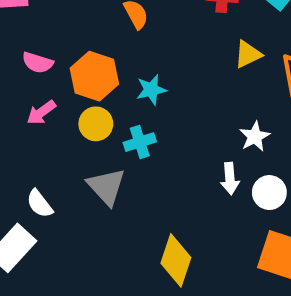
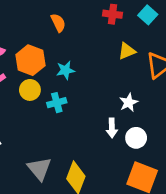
gray triangle: (106, 186) -> (39, 169), moved

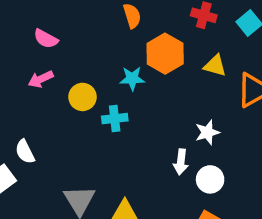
yellow triangle: (127, 51) -> (215, 66), turned 30
orange hexagon: (30, 60) -> (165, 54), moved

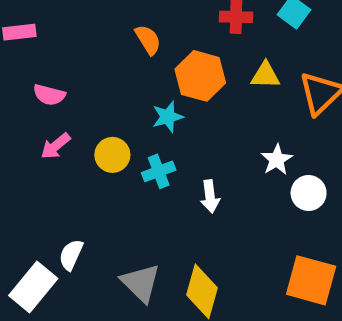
white semicircle: (25, 152) -> (71, 255), moved, turned 65
white arrow: (181, 162) -> (210, 196), moved
white circle: (210, 179) -> (309, 193), moved

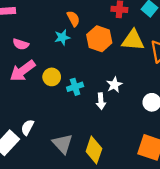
yellow triangle: (265, 75) -> (133, 40), size x1.5
cyan star: (168, 117) -> (62, 37), moved
pink arrow: (56, 146) -> (23, 71), size x1.6
white star: (277, 160) -> (114, 85), moved

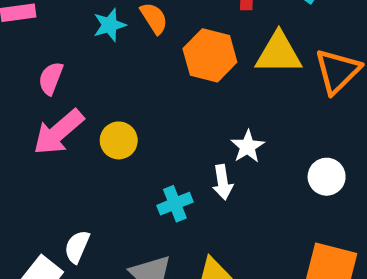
cyan star: (62, 37) -> (110, 25), moved
pink semicircle: (21, 44) -> (51, 78), turned 98
cyan cross: (75, 87) -> (175, 204), moved

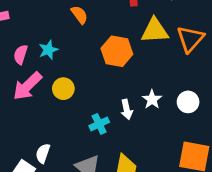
cyan star: (110, 25) -> (48, 50), moved
orange hexagon: (210, 55) -> (117, 51), moved
white star: (248, 147) -> (152, 99), moved

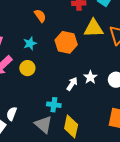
cyan star: (48, 50) -> (30, 43), moved
white arrow: (127, 109) -> (72, 84), turned -136
cyan cross: (99, 124) -> (54, 105), moved, turned 32

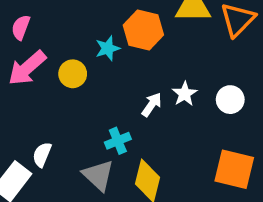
cyan star: (30, 43) -> (108, 48), moved
cyan cross: (54, 105) -> (118, 141), turned -32

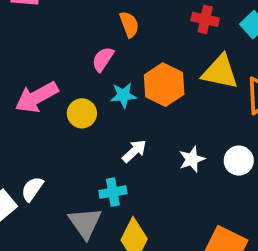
pink semicircle: (21, 27) -> (103, 59), moved
white circle: (230, 100) -> (239, 161), moved
white arrow: (152, 105) -> (134, 151), moved

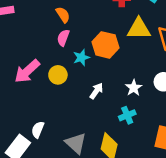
orange semicircle: (129, 24) -> (63, 15), moved
cyan cross: (113, 192) -> (127, 115), moved

